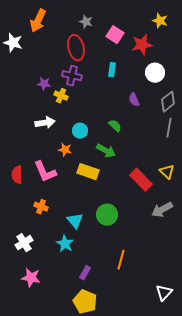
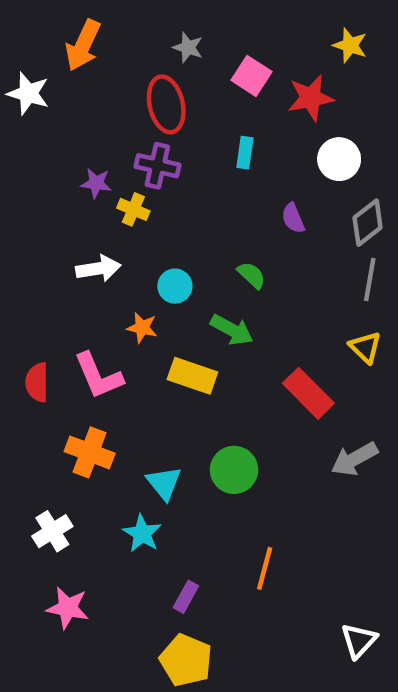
yellow triangle: (167, 172) -> (365, 347), moved
orange cross: (41, 207) -> (90, 452), size x1.5

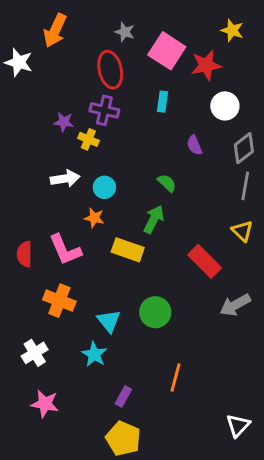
pink square: (252, 76) -> (167, 51), size x1.4
cyan circle: (175, 286) -> (104, 187), moved
green arrow: (232, 330) -> (154, 219), turned -92

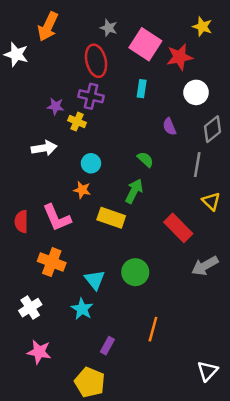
white arrow: (65, 179) -> (44, 148), moved
gray line: (245, 186) -> (197, 165), moved
yellow pentagon: (123, 439) -> (90, 382), moved

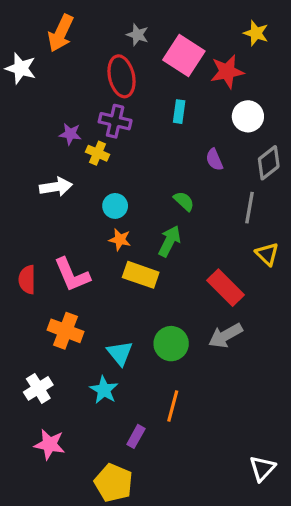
orange star: (82, 190) -> (120, 240), moved
gray arrow: (205, 266) -> (226, 336), moved
orange line: (153, 329) -> (173, 406), moved

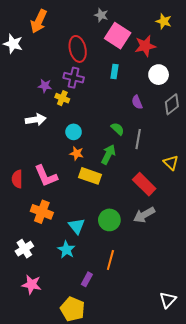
gray star: (137, 35) -> (101, 15), moved
gray line: (250, 208) -> (138, 139), moved

